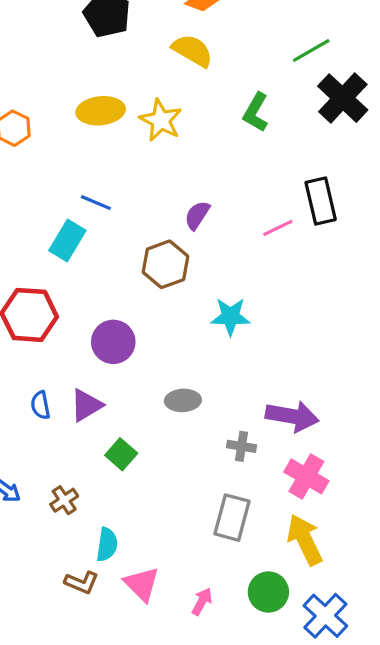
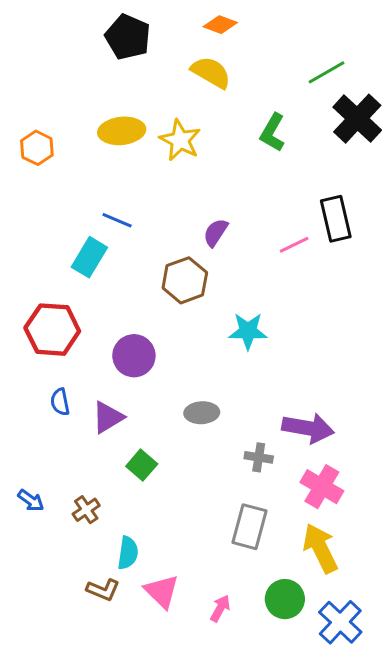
blue semicircle: (40, 405) -> (60, 402), moved

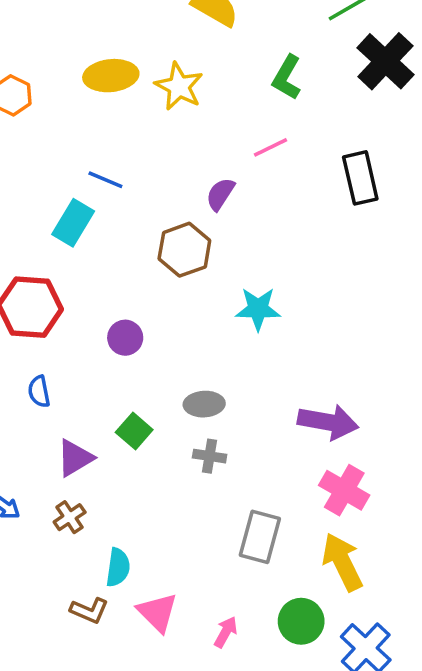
pink line: (294, 245) -> (271, 147), moved
purple circle: (134, 356) -> (125, 338), size x0.7
purple triangle: (108, 417) -> (75, 458), moved
gray cross: (259, 457) -> (210, 456), moved
green square: (142, 465) -> (134, 431), moved

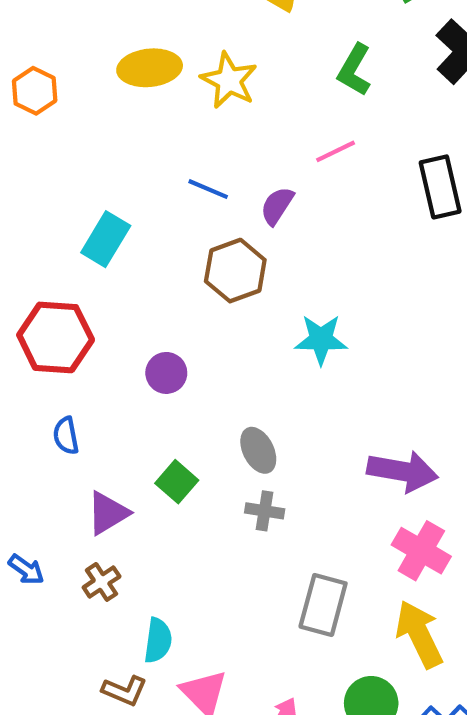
blue line: (105, 180) -> (208, 189), moved
gray ellipse: (204, 404) -> (258, 450), turned 66

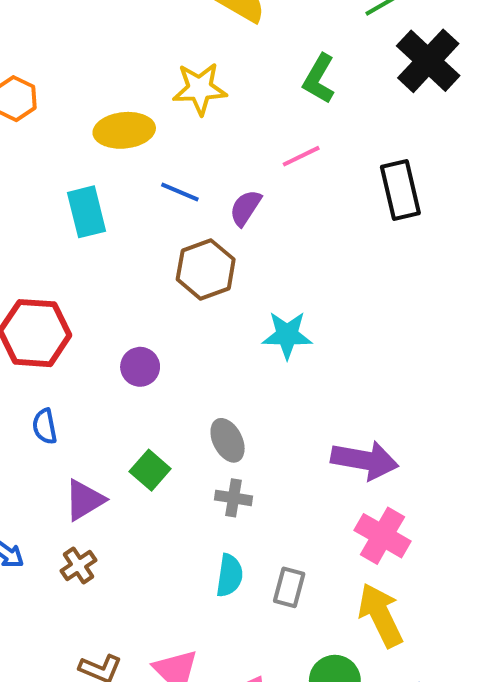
yellow ellipse: (150, 68) -> (124, 130), moved
yellow star: (229, 80) -> (200, 89), turned -30
cyan rectangle: (106, 239) -> (86, 212), moved, turned -45
gray rectangle: (323, 605) -> (289, 587), size x0.7
cyan semicircle: (158, 641) -> (230, 575), moved

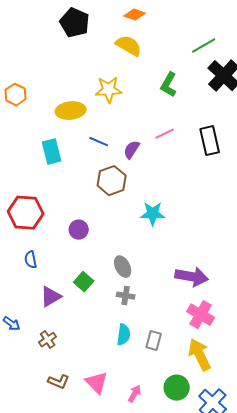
pink line: (301, 156) -> (165, 134), moved
brown cross: (79, 565) -> (48, 340), moved

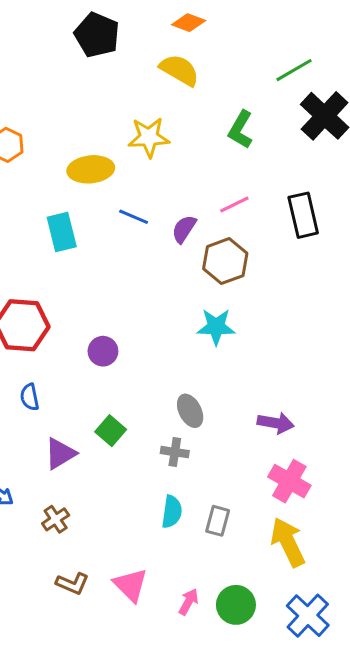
brown hexagon: (112, 181) -> (225, 261), moved
gray ellipse: (123, 267) -> (190, 411), moved
purple arrow: (192, 277) -> (276, 423), size x0.7
green circle: (177, 388) -> (236, 605), moved

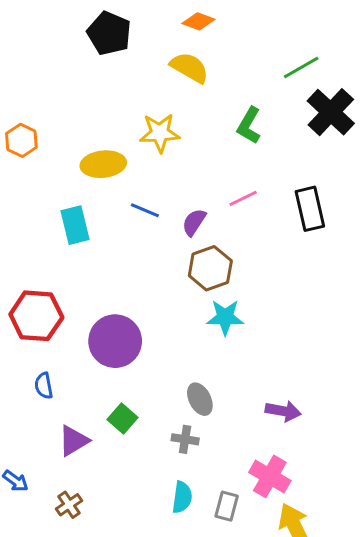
brown hexagon: (225, 261) -> (210, 268), moved
purple circle: (103, 351) -> (115, 341), size x1.8
pink cross: (289, 481) -> (270, 476), moved

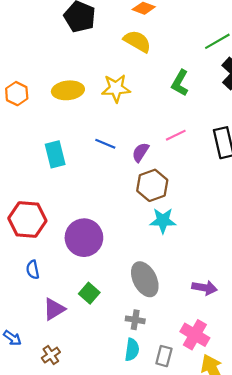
yellow ellipse: (103, 164) -> (68, 90), moved
gray ellipse: (200, 399) -> (145, 279), size x1.5
gray cross: (185, 439) -> (135, 320), moved

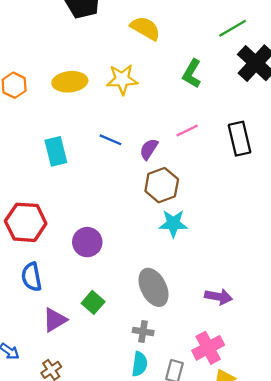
purple circle: (84, 238) -> (87, 242), size x0.7
blue semicircle: (33, 270) -> (31, 277), size x1.4
pink cross: (195, 335) -> (208, 348), turned 32

